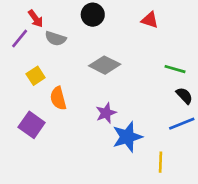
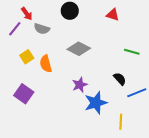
black semicircle: (184, 96) -> (120, 79), moved
orange semicircle: (58, 98) -> (46, 64), moved

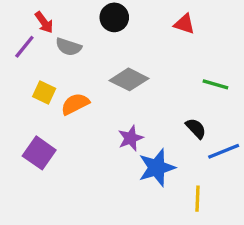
yellow square: (27, 57) -> (44, 93), turned -32
orange semicircle: (46, 64) -> (75, 104), turned 78

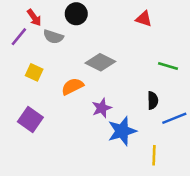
black circle: (114, 17) -> (76, 14), moved
orange semicircle: (75, 104) -> (72, 86), moved
black semicircle: (196, 128) -> (153, 100), turned 42

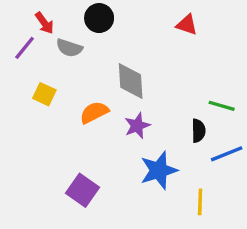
gray diamond: (100, 62) -> (131, 81), turned 60
green line: (168, 66) -> (222, 106), moved
purple star: (102, 108) -> (137, 126), moved
purple square: (30, 120) -> (83, 190), moved

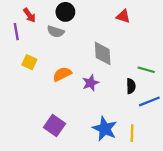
purple line: (25, 48) -> (16, 32), turned -49
gray semicircle: (69, 48) -> (56, 32), moved
gray diamond: (131, 81) -> (103, 53), moved
blue star: (159, 170) -> (105, 129), moved, turned -30

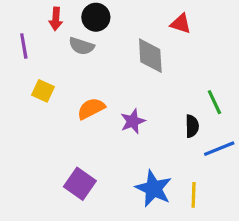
red arrow: (29, 15) -> (56, 19), moved, turned 40
gray diamond: (103, 53) -> (150, 56), moved
green line: (146, 70) -> (214, 102), turned 49

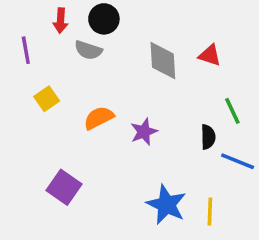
red triangle: (181, 24) -> (210, 55), moved
yellow square: (43, 91) -> (47, 99), turned 30
blue line: (219, 149) -> (238, 161), turned 44
purple square: (80, 184) -> (64, 187), moved

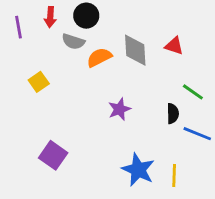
purple line: (26, 50) -> (19, 27), moved
green line: (232, 111) -> (193, 92), turned -30
orange semicircle: (99, 118) -> (99, 57), moved

